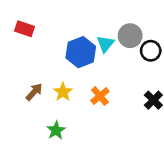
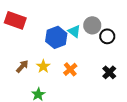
red rectangle: (24, 29) -> (15, 20), size x1.5
cyan triangle: (105, 44) -> (74, 31), turned -32

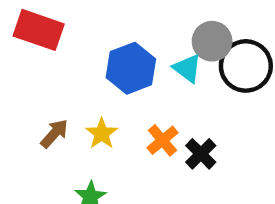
cyan triangle: (74, 31) -> (187, 68), moved
black circle: (107, 36) -> (246, 66), size x1.5
black cross: (109, 72) -> (201, 154), moved

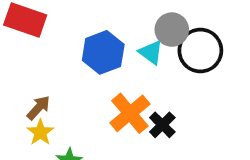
yellow star: (102, 134) -> (40, 132), moved
orange cross: (162, 140) -> (130, 113), size x1.5

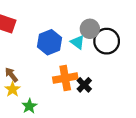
brown arrow: (38, 108) -> (11, 75), turned -80
orange cross: (130, 113) -> (65, 78), turned 30

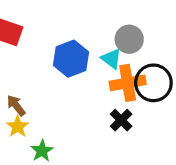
black circle: (107, 41) -> (153, 83), moved
orange cross: (65, 78) -> (128, 83), moved

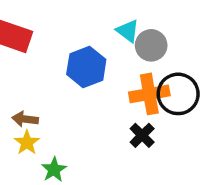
cyan triangle: (111, 59) -> (128, 31), moved
brown arrow: (16, 105) -> (25, 119), turned -45

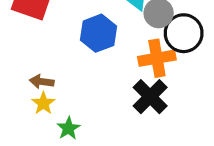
black circle: (178, 94) -> (184, 33), moved
black cross: (142, 135) -> (150, 97), size x1.5

